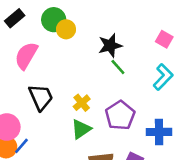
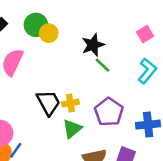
pink square: (164, 39) -> (145, 34), turned 35
black trapezoid: (41, 97) -> (48, 103), moved
yellow cross: (82, 103) -> (70, 103), turned 35

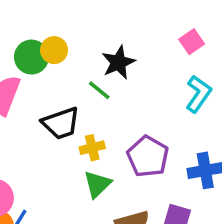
green circle: (36, 25) -> (31, 57), moved
green line: (102, 65) -> (99, 90), moved
black trapezoid: (48, 103) -> (61, 123), moved, turned 104

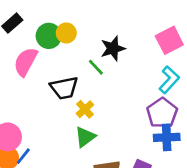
pink square: (192, 42) -> (169, 40), size x1.5
yellow cross: (92, 148) -> (85, 109), turned -36
purple pentagon: (148, 156) -> (162, 113), moved

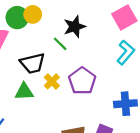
purple pentagon: (162, 113) -> (82, 81), moved
green triangle: (85, 137) -> (24, 92), moved, turned 36

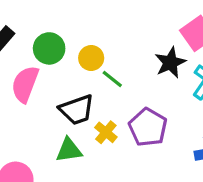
yellow circle: (33, 14) -> (91, 58), moved
black star: (75, 27) -> (170, 63), moved

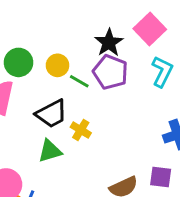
black star: (170, 63) -> (109, 43), moved
purple pentagon: (148, 127) -> (110, 72), moved

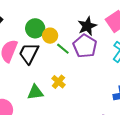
green circle: (19, 62) -> (35, 28), moved
black trapezoid: (52, 114) -> (29, 53), moved, turned 135

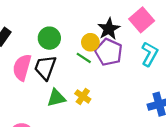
yellow circle: (50, 36) -> (90, 42), moved
green triangle: (35, 92) -> (56, 98), moved

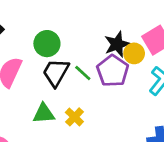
yellow circle: (90, 42) -> (134, 53), moved
black trapezoid: (45, 68) -> (56, 73), moved

